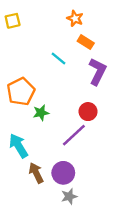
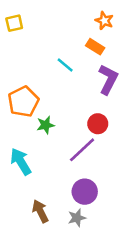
orange star: (75, 18) -> (104, 21), moved
brown arrow: (36, 173) -> (40, 211), moved
purple circle: (63, 173) -> (85, 192), moved

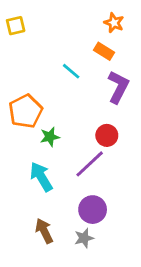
cyan arrow: (21, 162) -> (41, 177), moved

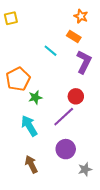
gray star: (84, 238) -> (85, 169), moved

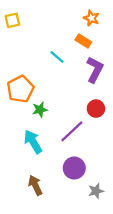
red circle: (76, 96) -> (96, 109), moved

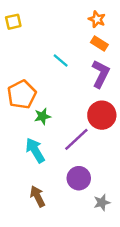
orange rectangle: (83, 41) -> (99, 44), moved
red circle: (96, 109) -> (102, 115), size x1.5

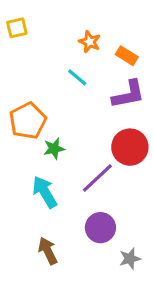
orange star: (97, 19) -> (90, 42), moved
purple L-shape: (101, 74) -> (128, 94), turned 52

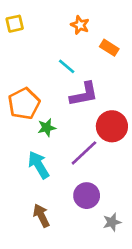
orange star: (90, 42) -> (80, 25), moved
purple L-shape: (128, 94) -> (84, 94), moved

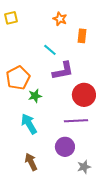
orange rectangle: (109, 48) -> (82, 36), turned 64
purple line: (84, 153) -> (76, 121), moved, turned 40

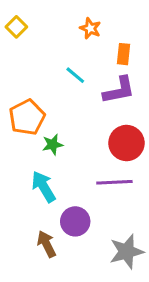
yellow square: (11, 18) -> (16, 27), turned -32
purple L-shape: (63, 71) -> (119, 90), moved
purple circle: (65, 147) -> (75, 221), moved
gray star: (84, 167) -> (126, 252), size x1.6

